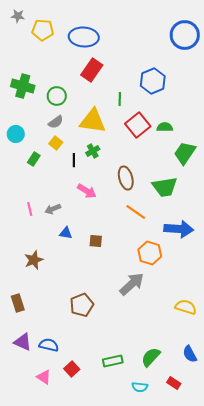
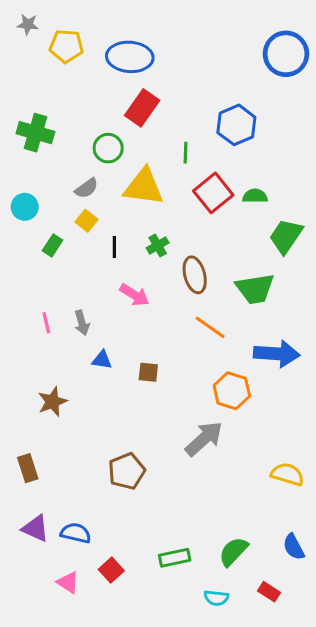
green circle: (57, 96) -> (108, 148), moved
green cross: (93, 151) -> (158, 245), moved
gray arrow: (53, 209) -> (82, 323), turned -84

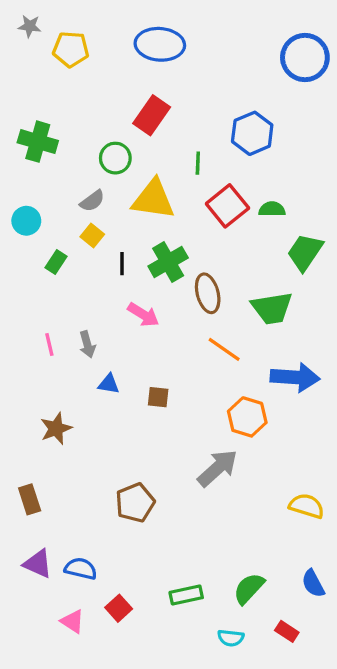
blue ellipse: (130, 57) -> (160, 44), moved
green cross: (158, 245) -> (168, 262), size x1.6

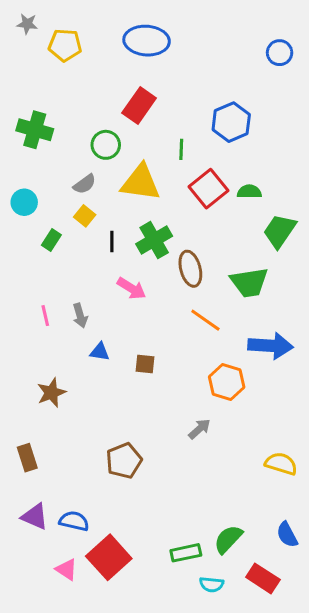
blue circle: (305, 58) -> (280, 53), size x0.6
gray arrow: (218, 468) -> (199, 429), size x0.6
green rectangle: (186, 595) -> (186, 553), moved
red square: (119, 608) -> (109, 557), size x1.8
red rectangle: (287, 631) -> (263, 578), size x1.5

